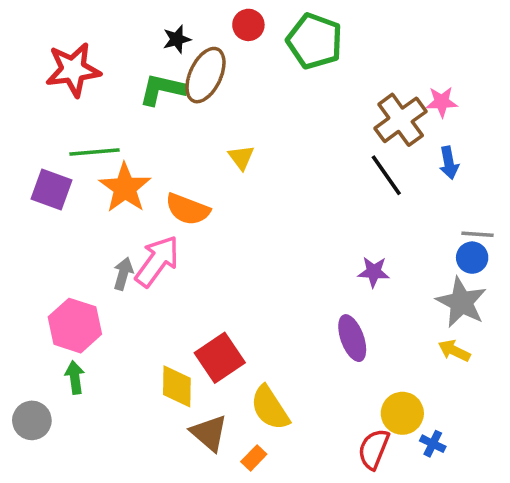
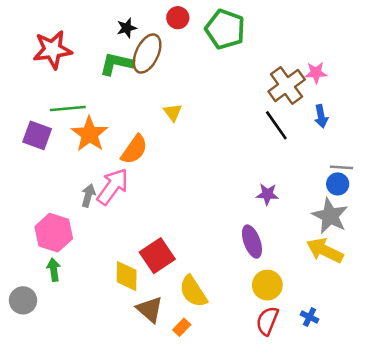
orange semicircle: (188, 209) -> (134, 149), turned -76
yellow arrow: (454, 351) -> (325, 250), size x1.6
yellow circle: (402, 413) -> (267, 285), moved

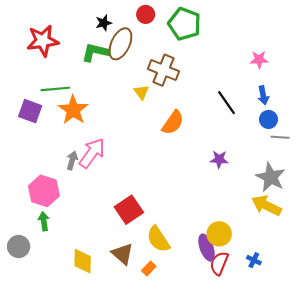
brown cross: (287, 85) -> (163, 70), moved, turned -32
orange semicircle: (134, 149) -> (173, 123), moved
blue circle: (338, 184) -> (268, 119), moved
purple ellipse: (252, 242) -> (207, 248), moved
yellow diamond: (127, 276) -> (83, 261), moved

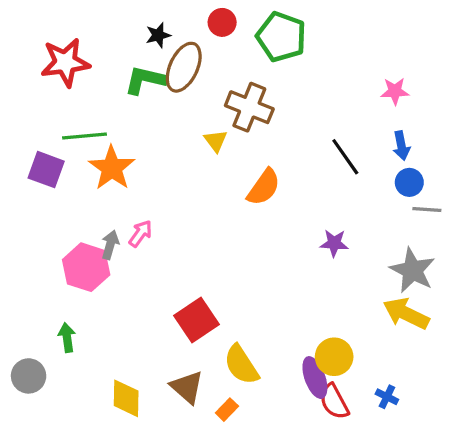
pink arrow: (92, 153) -> (141, 234), size x0.6
pink hexagon: (44, 191) -> (86, 267), moved
red semicircle: (219, 263) -> (334, 402), turned -50

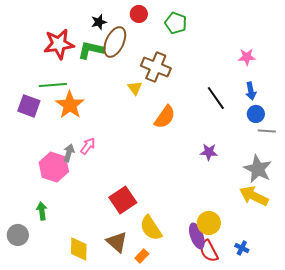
green pentagon: (281, 37) -> (176, 23), size x0.7
red star: (65, 62) -> (59, 44), moved

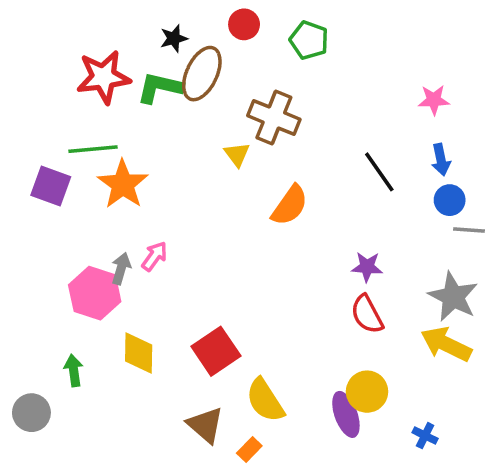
yellow diamond: (79, 249) -> (139, 353), moved
red semicircle: (209, 251) -> (367, 314), moved

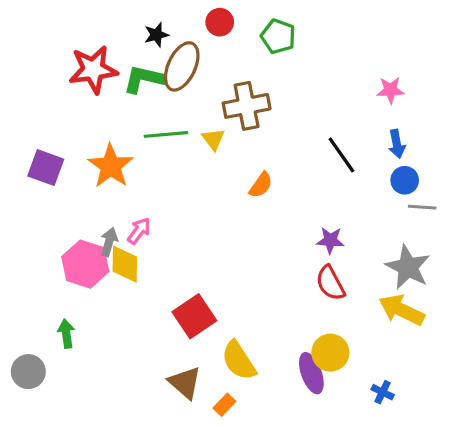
brown cross: (274, 117) -> (247, 106), turned -33
green line: (93, 149) -> (166, 134), moved
orange semicircle: (290, 205) -> (261, 185), size x0.7
yellow diamond: (139, 353) -> (125, 264), moved

